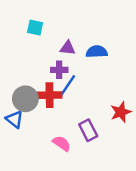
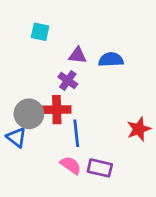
purple cross: (59, 70) -> (68, 80), turned 35
blue line: (68, 86) -> (76, 133), moved, turned -40
purple rectangle: (88, 130) -> (100, 168), moved, turned -50

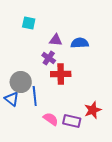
red cross: (57, 110) -> (61, 74), moved
red star: (139, 129) -> (93, 110), moved
blue line: (76, 133) -> (35, 96), moved

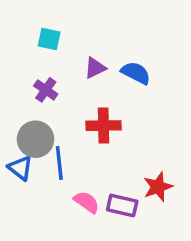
purple triangle: (56, 40) -> (95, 68), turned -32
blue semicircle: (80, 43) -> (136, 73), turned 30
purple cross: (49, 58) -> (46, 90), moved

